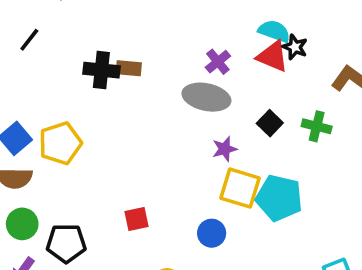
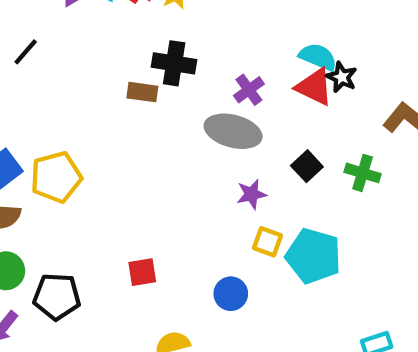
black cross: (101, 70) -> (174, 63), moved
yellow square: (240, 188) -> (267, 242), size x0.6

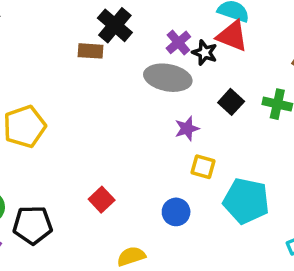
black cross: (174, 63) -> (115, 25), turned 36
black star: (342, 77) -> (205, 53), moved
cyan pentagon: (313, 256) -> (246, 201), moved
red square: (142, 272) -> (102, 200), turned -30

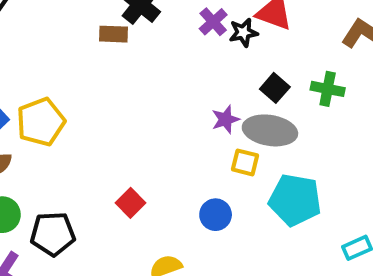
black star: (205, 53) -> (243, 32), turned -30
gray ellipse: (168, 78) -> (270, 130), moved

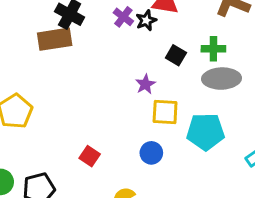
brown rectangle: (113, 34) -> (55, 39), size x1.6
gray ellipse: (270, 130) -> (222, 79), moved
yellow square: (245, 162) -> (165, 112), size x1.4

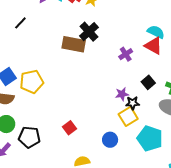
purple cross: (123, 17) -> (126, 54), moved
black star: (146, 20) -> (133, 103), moved
yellow square: (165, 112) -> (128, 116), turned 36

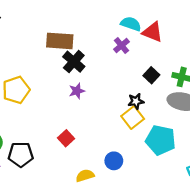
black cross: (89, 32) -> (74, 62), moved
cyan semicircle: (156, 32) -> (131, 24), moved
purple star: (122, 94) -> (77, 91), moved
blue circle: (110, 140) -> (114, 161), moved

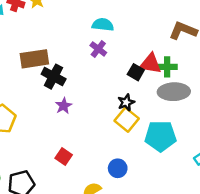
red triangle: (153, 32) -> (150, 64), moved

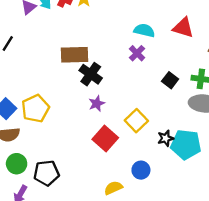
red triangle: (150, 64) -> (183, 28), moved
black star: (126, 102) -> (166, 138), moved
yellow square: (127, 120) -> (136, 121), moved
red square: (64, 157) -> (105, 139), moved, size x1.5

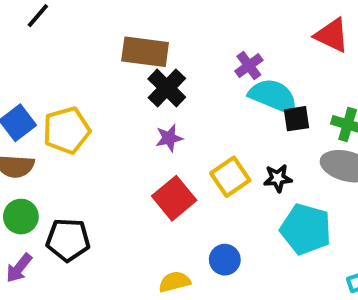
cyan semicircle: (144, 30) -> (273, 96), moved, size x1.4
black square: (170, 80) -> (297, 119), turned 35
black star: (166, 138) -> (278, 178), moved

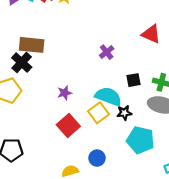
brown rectangle: (145, 52) -> (32, 45), moved
black cross: (167, 88) -> (22, 62), moved
cyan semicircle: (273, 96) -> (108, 96), moved

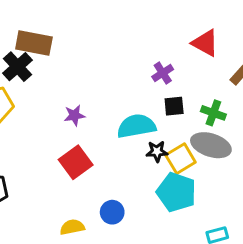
purple cross: (107, 52) -> (163, 73), moved
cyan semicircle: (108, 96) -> (136, 126), turned -36
yellow square: (98, 113) -> (181, 159), moved

